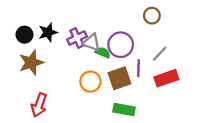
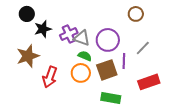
black circle: (25, 35) -> (27, 14), moved
green semicircle: (103, 53) -> (85, 56), moved
red rectangle: (166, 78) -> (149, 82), moved
red arrow: (39, 105) -> (50, 77), moved

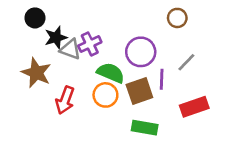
gray triangle: (82, 38) -> (70, 49), moved
brown star: (28, 56) -> (36, 73), turned -30
green semicircle: (85, 56) -> (111, 73), size x1.5

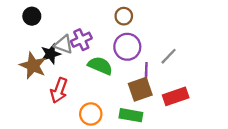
brown circle: (177, 18) -> (124, 16), moved
black star: (56, 38) -> (51, 54), moved
brown square: (139, 91) -> (140, 89), moved
orange circle: (105, 95) -> (91, 114), moved

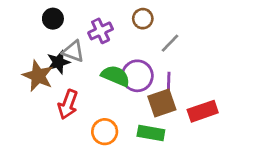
black circle: (32, 16) -> (53, 19), moved
purple cross: (81, 40) -> (101, 31), moved
purple circle: (127, 47) -> (137, 76), moved
gray line: (169, 56) -> (170, 43), moved

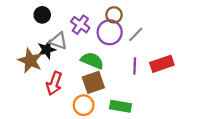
purple cross: (101, 31) -> (80, 25), turned -30
purple circle: (137, 76) -> (110, 32), moved
brown square: (162, 103) -> (93, 82), moved
red rectangle: (203, 111) -> (162, 64), moved

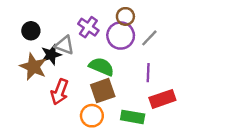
black circle: (42, 15) -> (31, 31), moved
red rectangle: (162, 64) -> (162, 99), moved

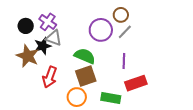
brown circle: (125, 16) -> (121, 15), moved
purple cross: (88, 27) -> (48, 22), moved

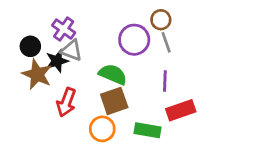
black circle: (26, 26) -> (30, 46), moved
gray line: (125, 32) -> (166, 42), turned -63

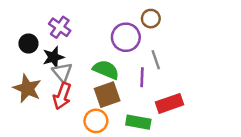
gray line: (166, 42) -> (156, 60), moved
gray triangle: (72, 50) -> (62, 72), moved, turned 30
brown star: (37, 74) -> (27, 88), moved
purple line: (165, 81) -> (142, 77), moved

